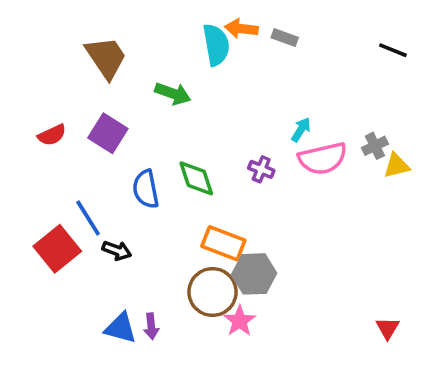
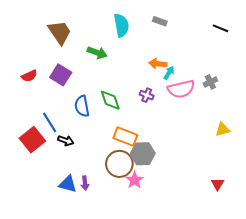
orange arrow: (241, 29) -> (158, 64), moved
yellow triangle: (397, 166) -> (223, 129), moved

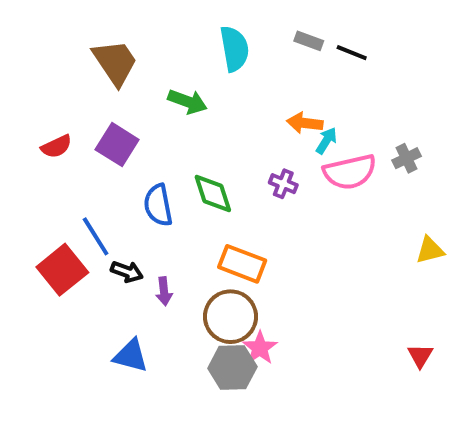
black line: (221, 28) -> (352, 53), moved
gray hexagon: (143, 154) -> (232, 367), moved
purple arrow: (85, 183) -> (164, 291), moved

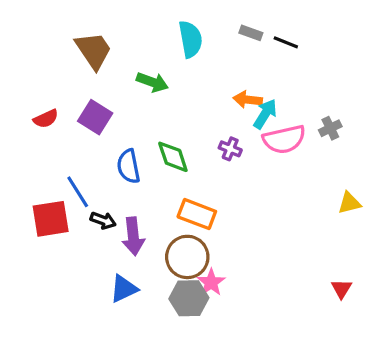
cyan arrow: (326, 141) -> (265, 114), size x1.4
red square: (62, 270) -> (51, 219), turned 30
purple arrow: (164, 291) -> (133, 236), size x1.6
blue triangle: (131, 356) -> (124, 289), moved, turned -40

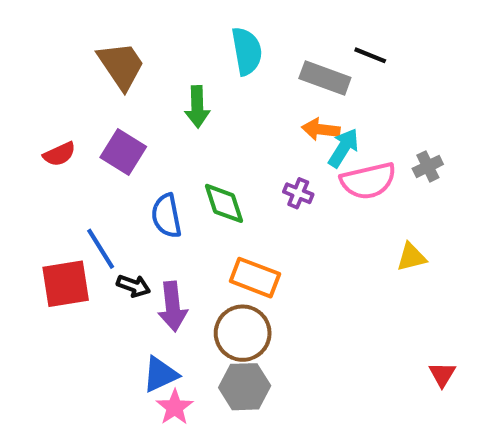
gray rectangle: (251, 33) -> (325, 78), moved, size x1.6
green arrow: (152, 82) -> (197, 107), turned 68
yellow triangle: (349, 203) -> (411, 257), moved
pink star: (211, 282) -> (175, 407), moved

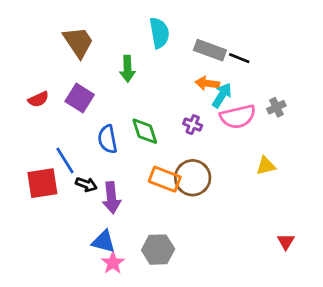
black line: (370, 55) -> (239, 58), moved
brown circle: (243, 333) -> (193, 178), moved
blue triangle: (160, 374) -> (104, 242), turned 40

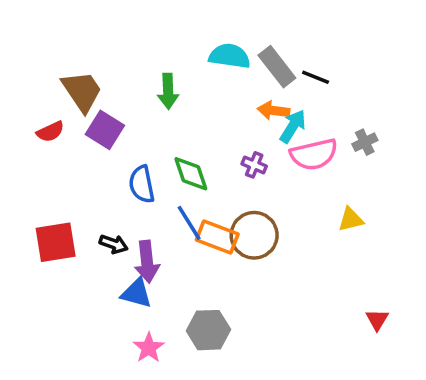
cyan semicircle: (159, 33) -> (230, 56), moved, turned -72
brown trapezoid: (78, 42) -> (82, 91), moved
gray rectangle: (210, 50) -> (277, 67), turned 32
blue line: (65, 160) -> (189, 223), moved
blue triangle: (104, 242) -> (136, 293), moved

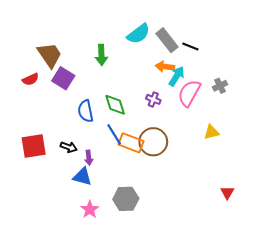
cyan semicircle: (230, 56) -> (138, 34), turned 135
pink semicircle: (314, 154) -> (189, 93), turned 132
purple arrow: (147, 262) -> (89, 158), size x0.6

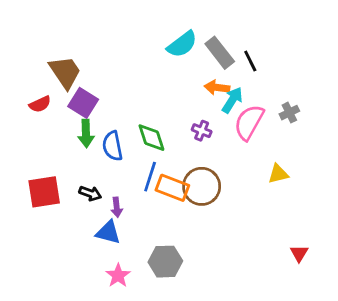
black line: (190, 47) -> (250, 61), turned 42
green arrow: (101, 55) -> (86, 133), moved
blue line: (114, 134) -> (150, 177), turned 50

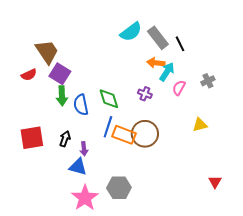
pink semicircle: (249, 122) -> (179, 88), size x0.6
black arrow: (90, 193) -> (65, 139), turned -91
pink star: (118, 276) -> (85, 198), size x1.5

